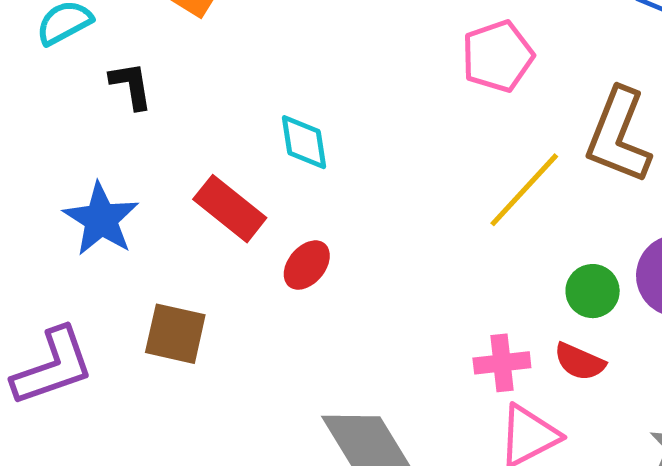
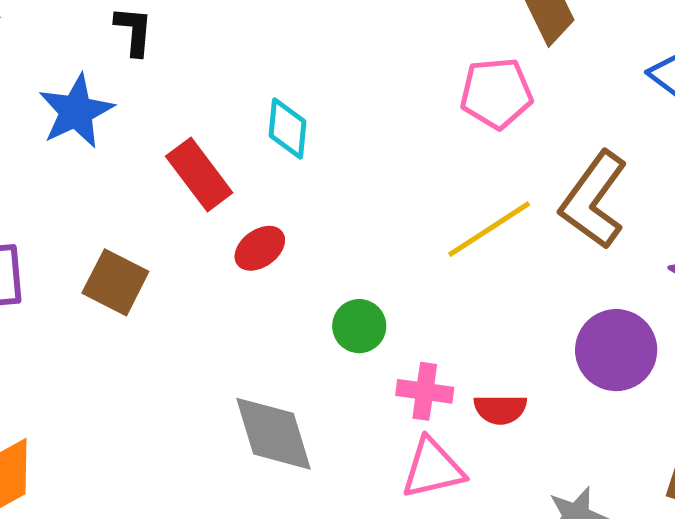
blue star: (101, 219) -> (76, 111), moved
green circle: (593, 291) -> (359, 326), moved
red semicircle: (580, 362) -> (500, 409), turned -38

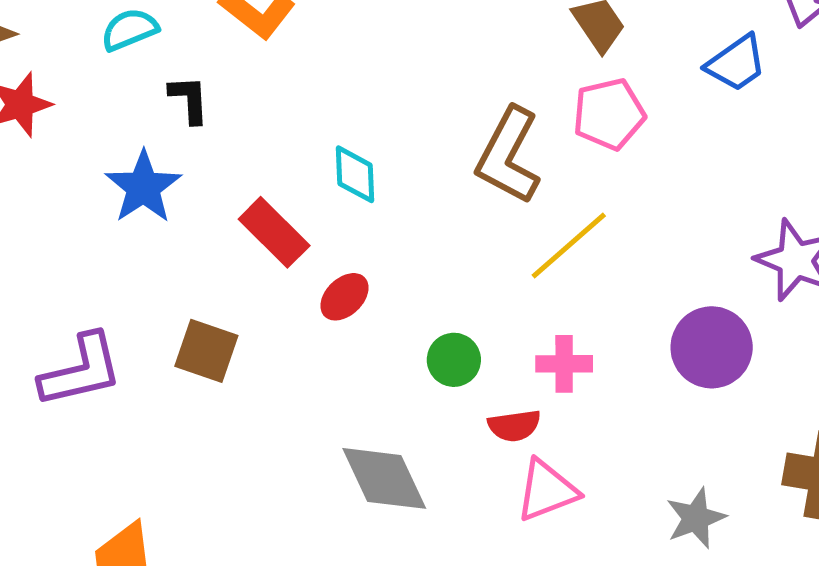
pink pentagon: (496, 93) -> (609, 114), moved
brown L-shape: (594, 200) -> (508, 156), moved
pink cross: (425, 391) -> (564, 364), moved
red semicircle: (500, 409) -> (514, 426), moved

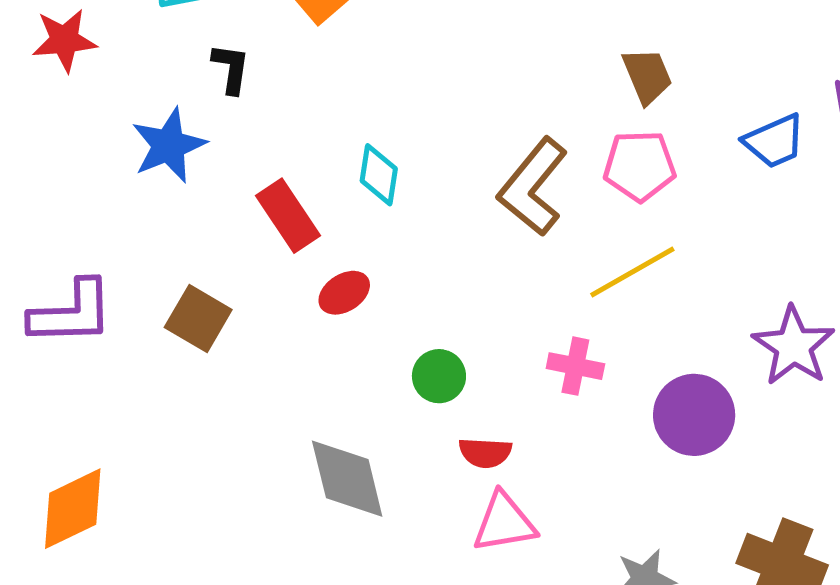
yellow line: (569, 246) -> (632, 272), moved
pink cross: (564, 364) -> (575, 366), moved

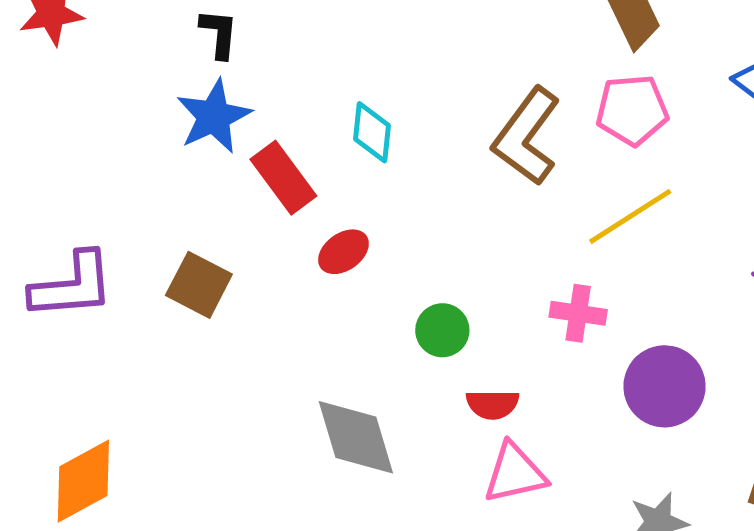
blue star: (169, 145) -> (214, 116), moved
purple circle: (694, 415) -> (664, 386), moved

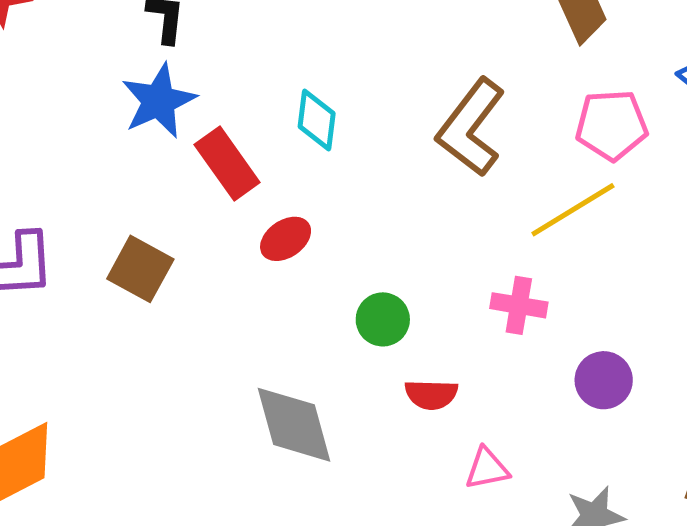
pink pentagon: (632, 110) -> (611, 125), moved
purple circle: (664, 386) -> (604, 380), size x0.7
pink triangle: (515, 473) -> (487, 469), moved, size x0.7

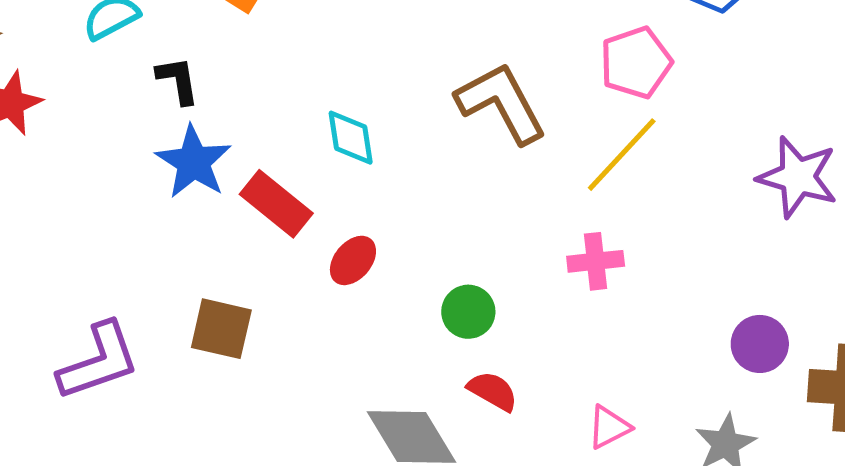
brown L-shape: (471, 127) -> (501, 103), turned 130
purple circle: (604, 380) -> (760, 344), moved
red semicircle: (431, 395) -> (493, 391), moved, turned -136

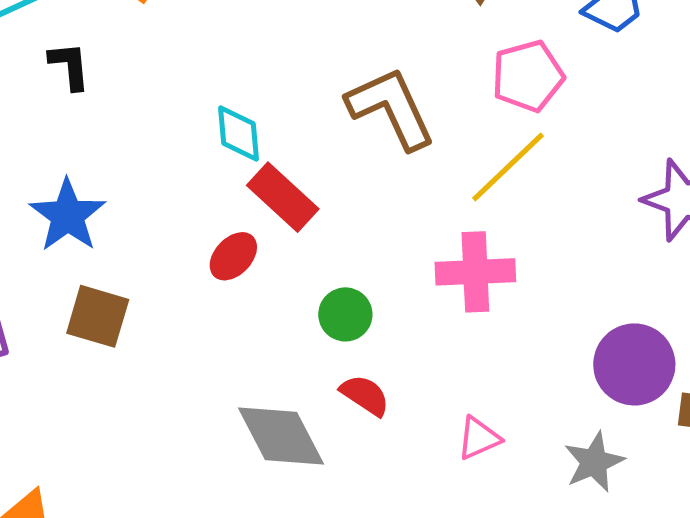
blue star: (193, 162) -> (68, 215), moved
red rectangle: (276, 204) -> (283, 197), moved
pink cross: (596, 261) -> (475, 272), size x1.4
purple circle: (760, 344) -> (634, 364), size x1.4

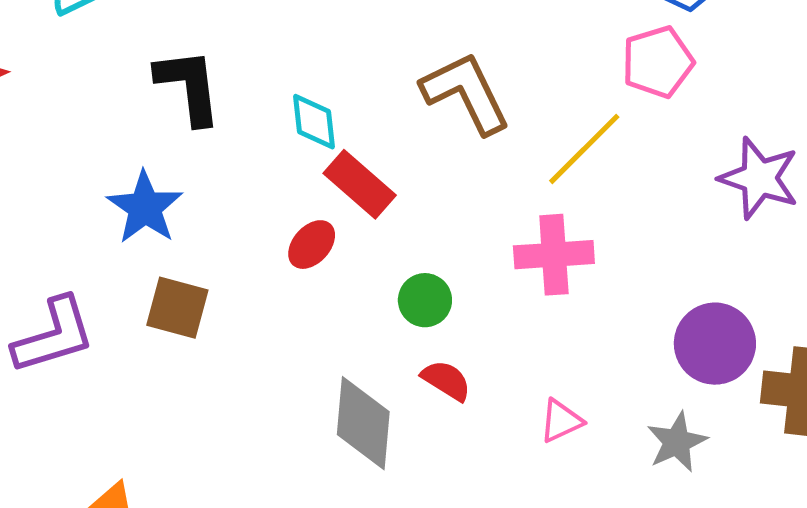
black L-shape: (70, 66) -> (189, 86), moved, size x1.6
pink pentagon: (528, 76) -> (658, 62), moved
gray diamond: (281, 436) -> (363, 423), turned 34

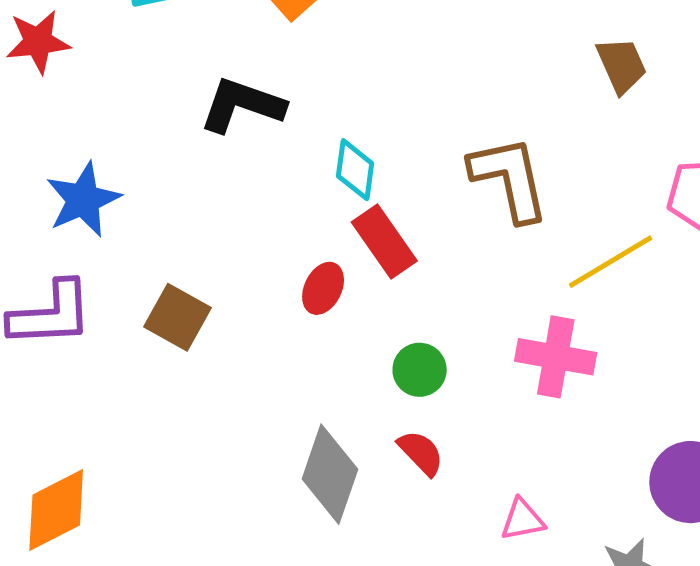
black L-shape: (189, 86) -> (242, 105), turned -78
blue star: (145, 207) -> (83, 200), moved
red ellipse: (312, 245) -> (323, 288), turned -30

